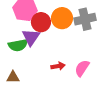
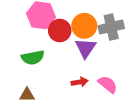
purple triangle: (31, 37) -> (85, 48), moved
pink semicircle: (82, 68) -> (108, 84), turned 96

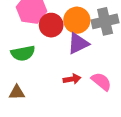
purple triangle: (85, 48) -> (78, 43), turned 30

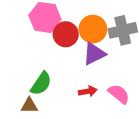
green semicircle: (23, 53) -> (41, 84), moved, turned -45

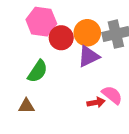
green semicircle: (41, 84) -> (38, 71), moved
red arrow: (88, 91) -> (96, 102), moved

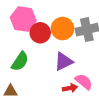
purple triangle: (89, 56) -> (64, 61), moved

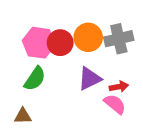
pink hexagon: (23, 19) -> (39, 43), moved
red arrow: (70, 88) -> (119, 87), moved

